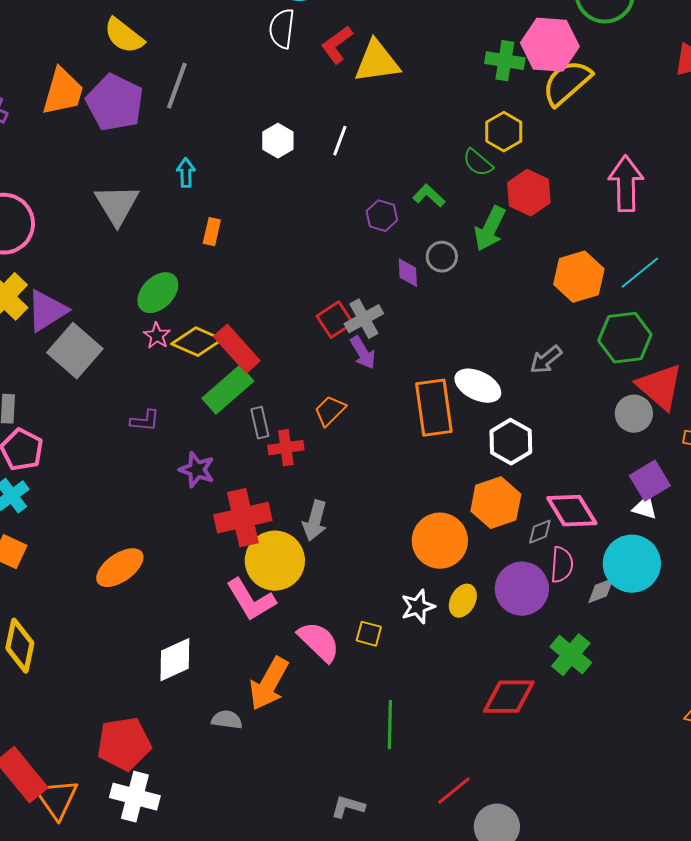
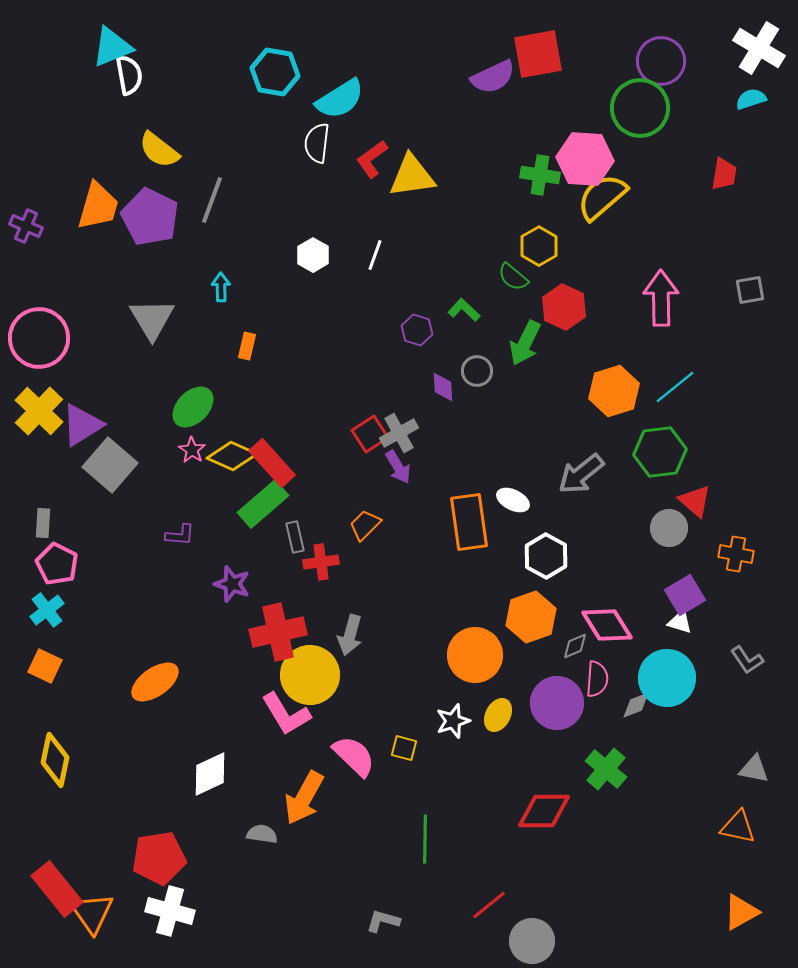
gray arrow: (546, 360) -> (581, 474), size x1.4
white ellipse: (478, 386) -> (513, 500), size x0.7
red triangle: (660, 387) -> (695, 501), size x0.7

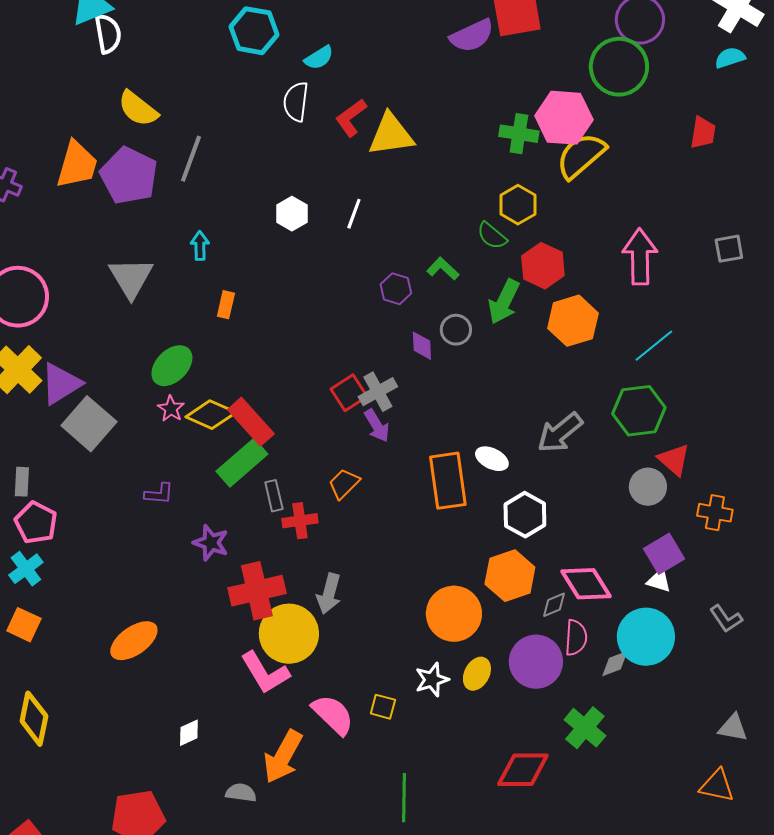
cyan semicircle: (340, 99) -> (319, 58), size x0.6
orange hexagon: (614, 391) -> (573, 321), moved
white diamond: (210, 774) -> (189, 733), size x0.6

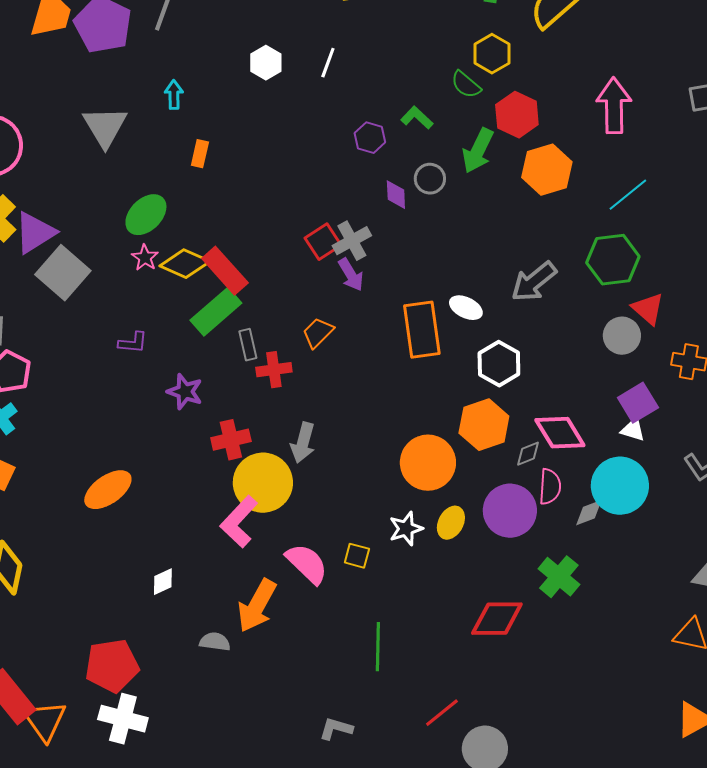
red cross: (257, 591) -> (231, 440), size x0.7
pink L-shape: (265, 673) -> (239, 522), turned 74

